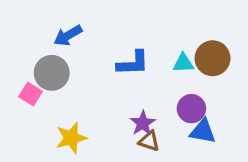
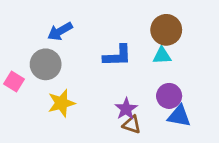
brown circle: (213, 58) -> (166, 30), moved
pink square: (31, 94) -> (14, 82), moved
yellow star: (71, 138) -> (61, 103), moved

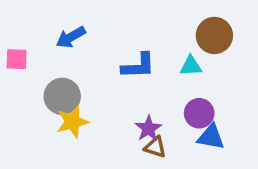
brown circle: (166, 30) -> (214, 35), moved
gray circle: (46, 64) -> (62, 96), moved
pink square: (14, 82) -> (17, 59), moved, turned -30

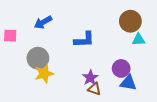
cyan triangle: (191, 66) -> (139, 40), moved

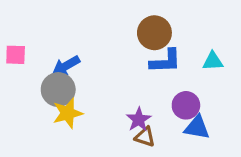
brown circle: (130, 21) -> (154, 33), moved
blue arrow: (43, 22) -> (66, 66), moved
blue L-shape: (84, 40) -> (165, 61), moved

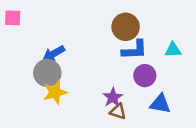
pink square: (16, 55) -> (13, 18), moved
purple circle: (186, 105) -> (145, 76), moved

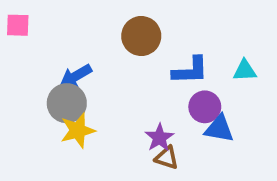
brown circle: (126, 27) -> (141, 36), moved
blue triangle: (160, 104) -> (219, 129), moved

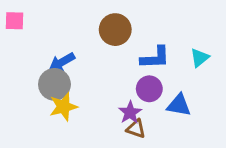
cyan triangle: (245, 71) -> (200, 58), turned -36
purple circle: (205, 107) -> (149, 89), moved

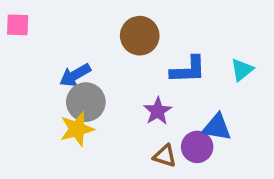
gray circle: (54, 84) -> (86, 102), moved
purple circle: (149, 89) -> (197, 147), moved
purple star: (130, 113) -> (158, 111), moved

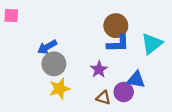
brown circle: (140, 36) -> (116, 26), moved
cyan triangle: (242, 70) -> (152, 44), size x1.5
yellow star: (77, 129) -> (60, 89), moved

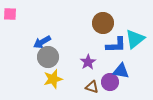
blue L-shape: (118, 44) -> (116, 45), moved

